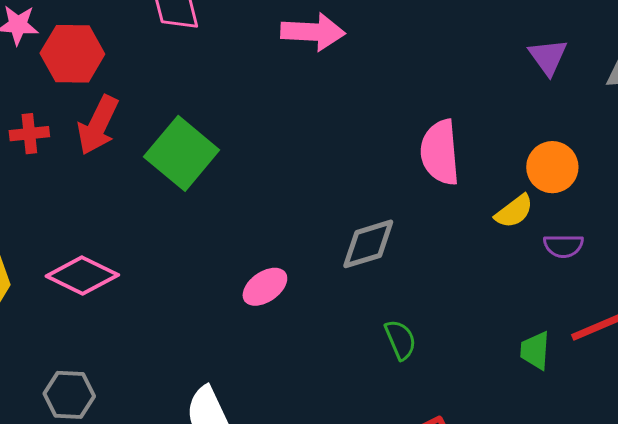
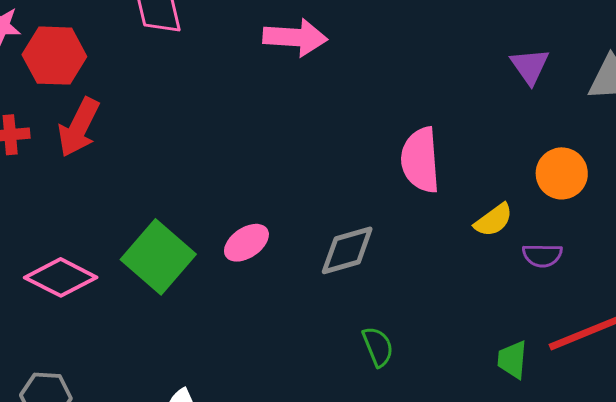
green square: (182, 153) -> (158, 257), moved
orange circle: (552, 167) -> (562, 173), moved
pink ellipse: (265, 287) -> (246, 243), moved

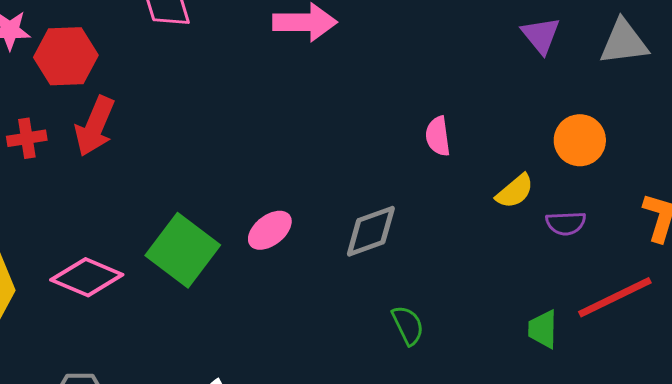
pink semicircle: (420, 160) -> (438, 136), size x0.6

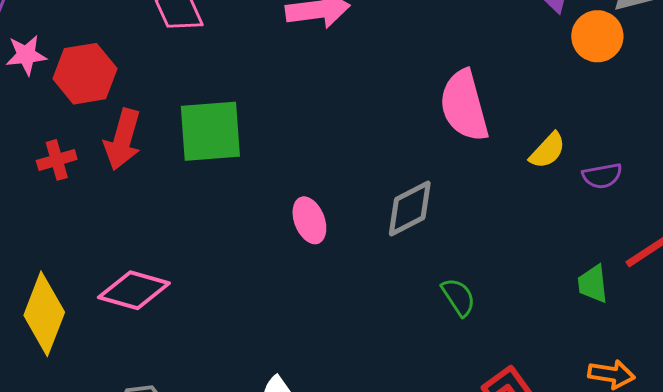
pink semicircle: (438, 136) -> (464, 106), size x1.8
orange circle: (580, 140) -> (597, 36), moved
pink ellipse: (270, 230) -> (309, 220), turned -66
green square: (183, 250) -> (210, 131), moved, turned -34

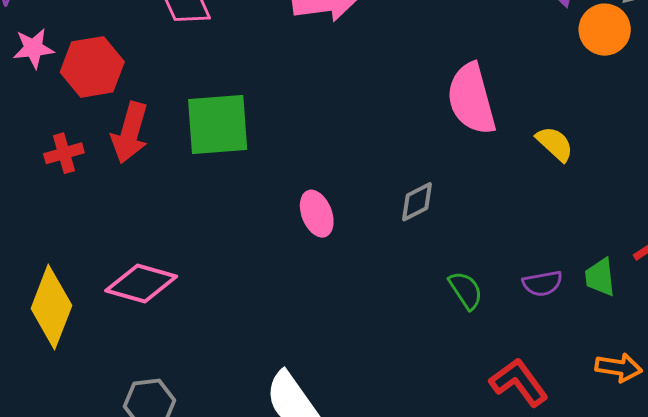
yellow semicircle: (548, 151) -> (555, 144), turned -90
purple semicircle: (602, 176) -> (542, 283), moved
gray diamond: (410, 208) -> (417, 202), size x0.7

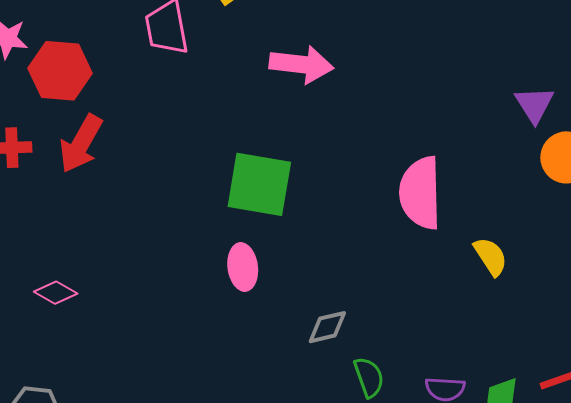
green square: (218, 124) -> (259, 184), moved
gray diamond: (417, 202) -> (327, 327), moved
pink diamond: (141, 283) -> (56, 293), size x0.6

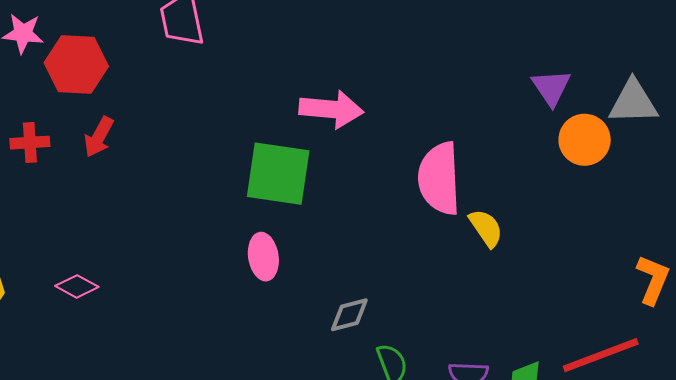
pink arrow: (301, 64) -> (331, 109), moved
red arrow: (81, 144) -> (99, 137), size x0.7
yellow semicircle: (491, 256) -> (486, 228), moved

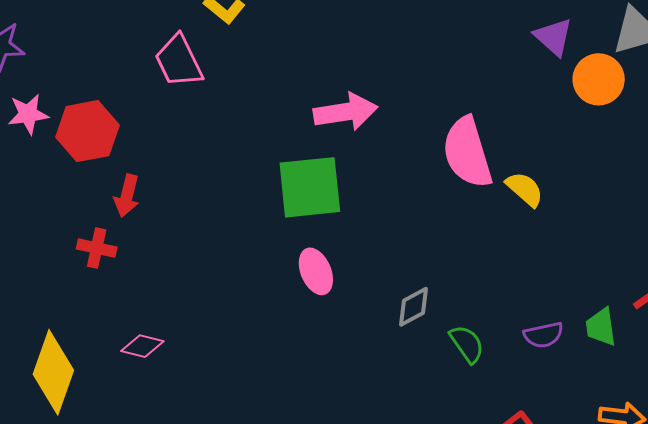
red cross: (30, 143) -> (97, 248), moved, turned 30

